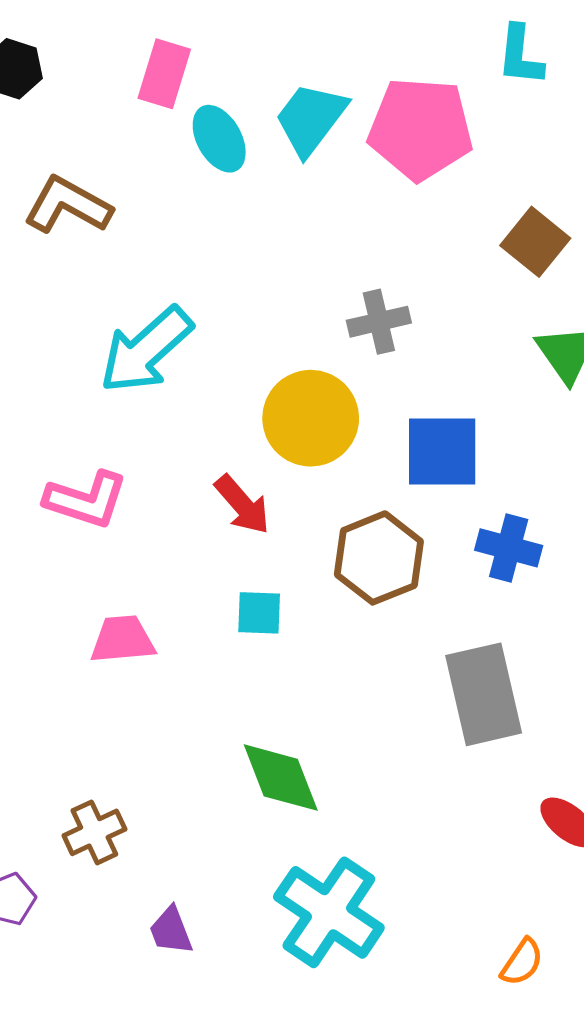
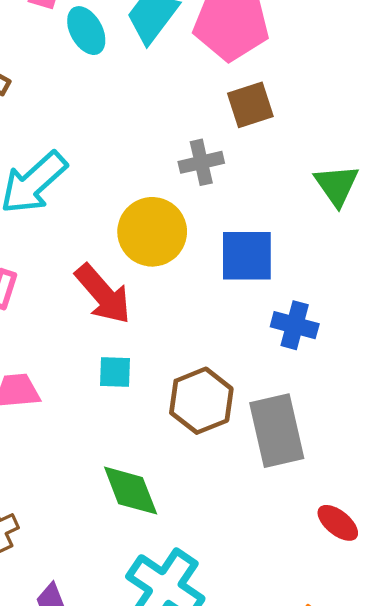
brown square: (535, 242) -> (250, 105), moved, turned 33
red arrow: (242, 505) -> (103, 294), size x1.4
brown hexagon: (379, 558) -> (201, 401), moved

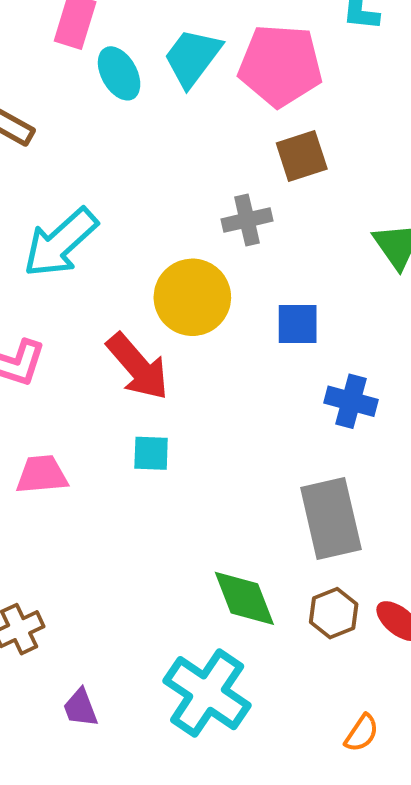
blue square: (247, 256) -> (298, 324), size x0.7
brown hexagon: (201, 401) -> (334, 613), moved, size x0.7
green diamond: (131, 491) -> (244, 598), moved

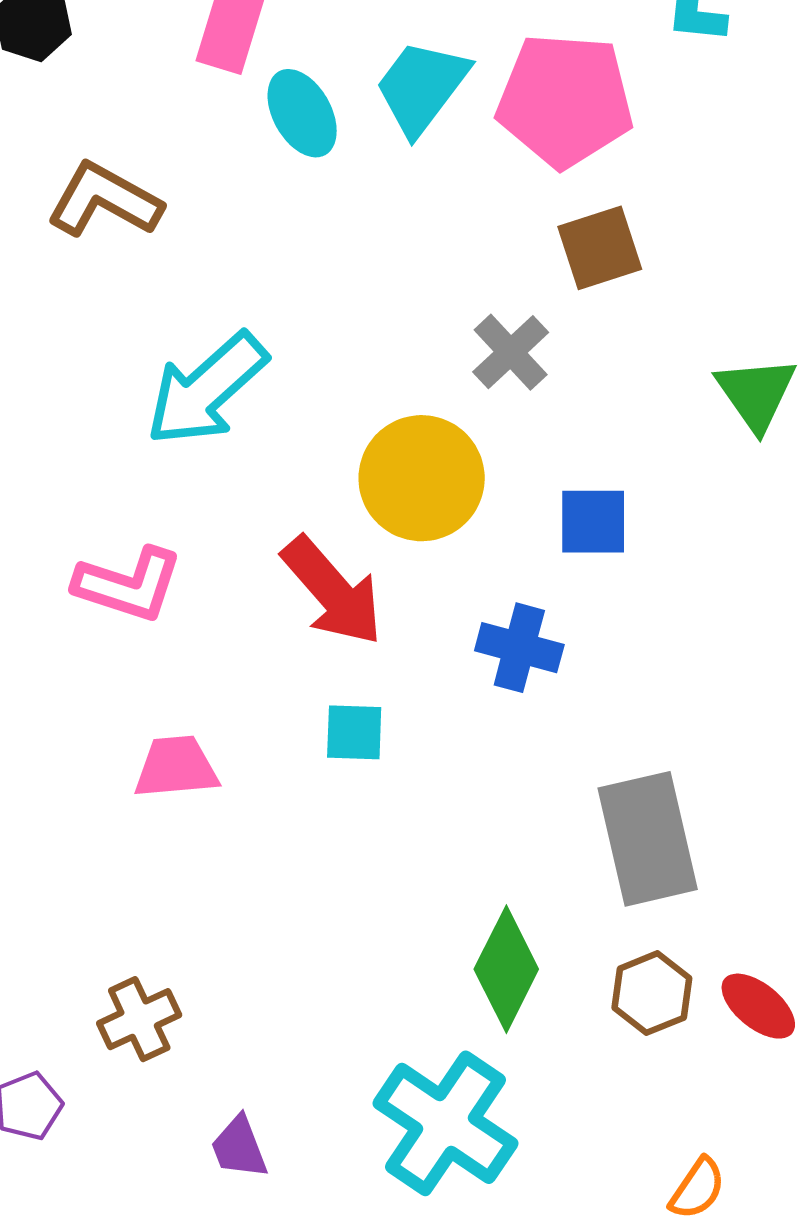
gray cross: (247, 220) -> (511, 352), turned -30
blue cross: (351, 401) -> (519, 648), moved
green diamond: (244, 598) -> (506, 969), turned 48

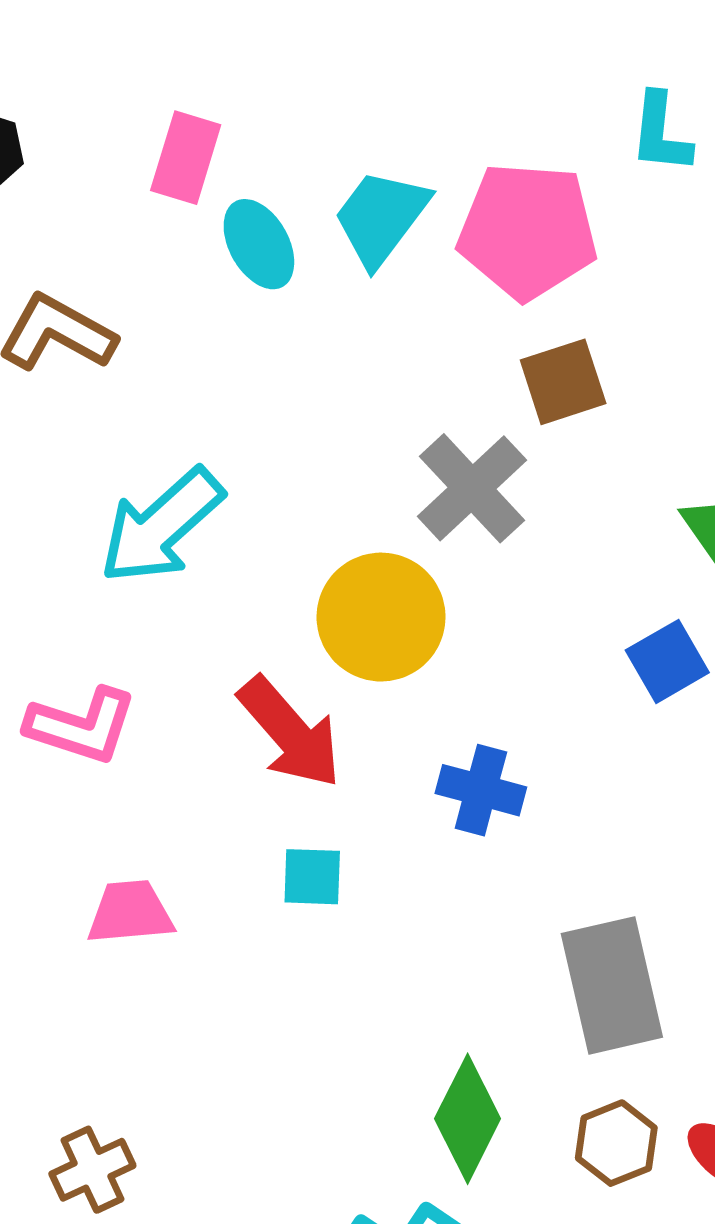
gray cross: (511, 352) -> (472, 488), size x1.4
blue square: (593, 522) -> (667, 661), moved, turned -30

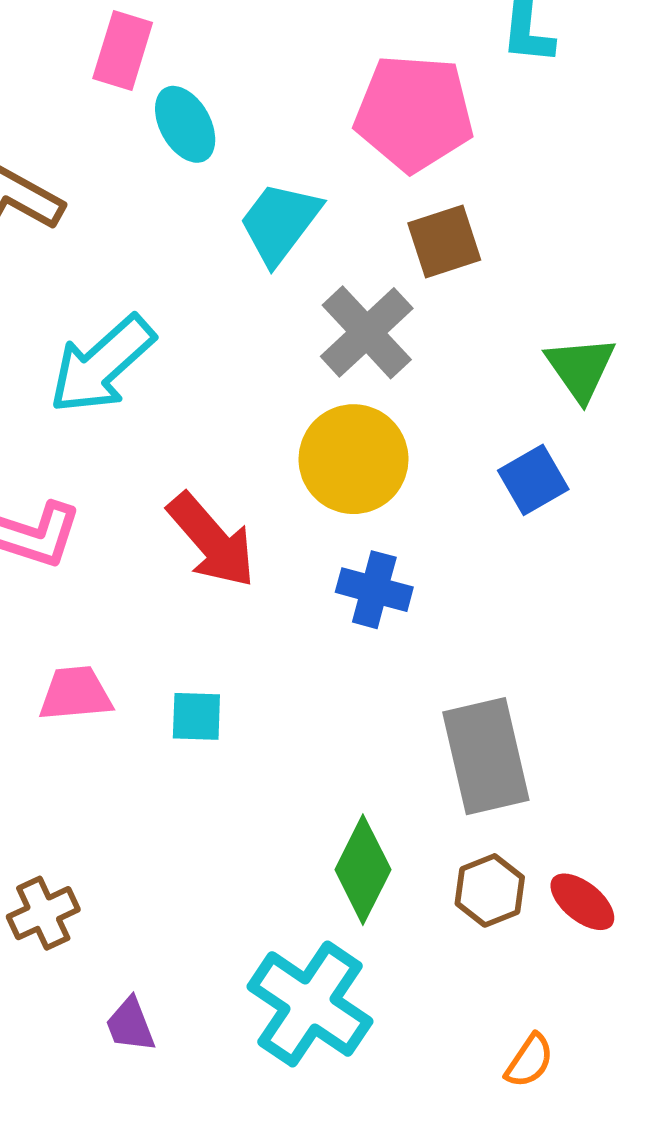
cyan trapezoid: (381, 218) -> (280, 223), moved
yellow circle: (381, 617) -> (353, 459), moved
cyan square: (312, 877) -> (196, 716), moved

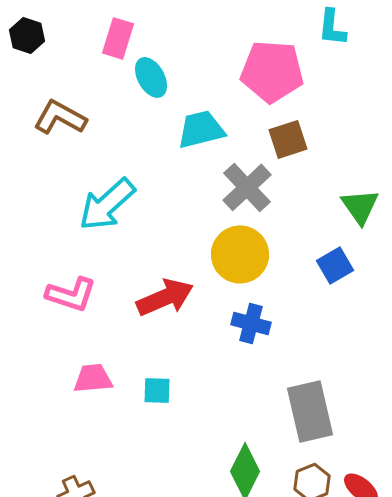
cyan trapezoid: (280, 223) -> (201, 129), turned 39
red arrow: (212, 540) -> (165, 297), turned -72

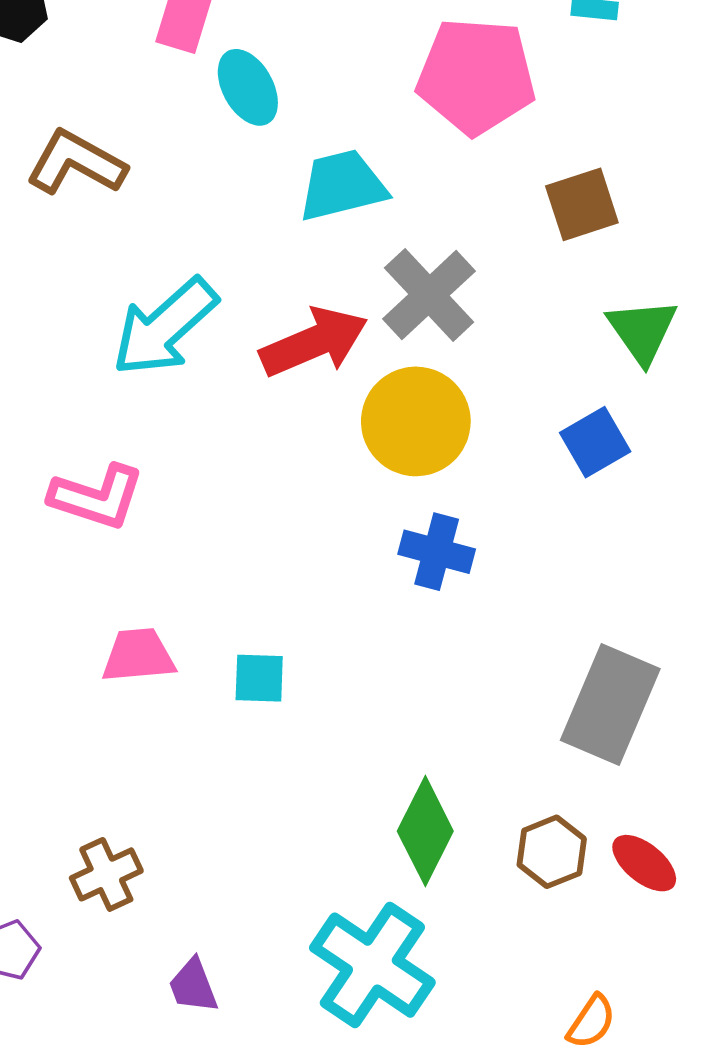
brown square: (288, 139) -> (582, 204), moved
red arrow: (165, 297) -> (314, 342), moved
gray rectangle: (310, 411) -> (610, 705), moved, turned 36

